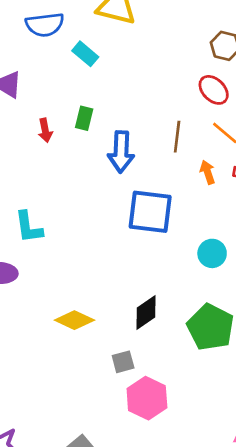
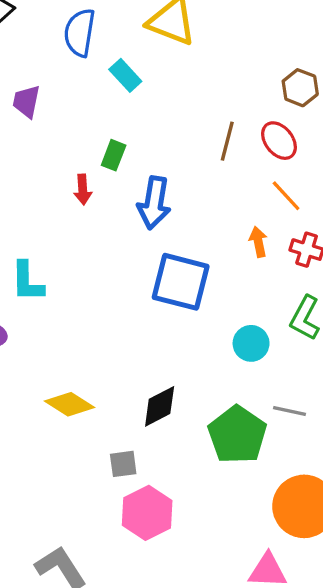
blue semicircle: (45, 25) -> (80, 33), turned 99
red arrow: (45, 130) -> (83, 189), moved
brown line: (177, 137) -> (227, 141), moved

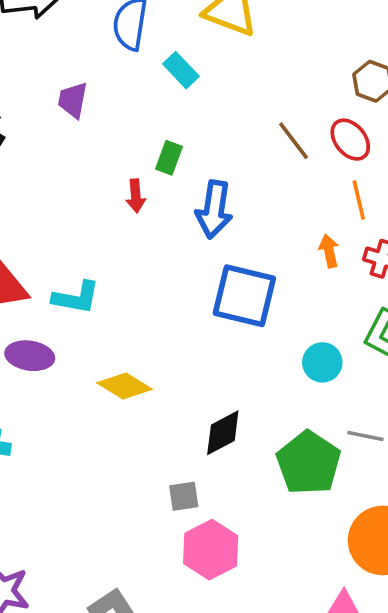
brown line: (227, 141) -> (294, 141), turned -51
orange line: (286, 196) -> (359, 200), turned 30
cyan L-shape: (27, 282) -> (76, 298), turned -78
yellow diamond: (70, 404) -> (125, 386), moved

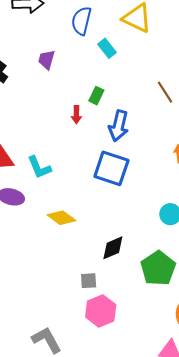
blue square: (244, 296) -> (111, 168), moved
cyan L-shape: (76, 298) -> (39, 167), turned 52

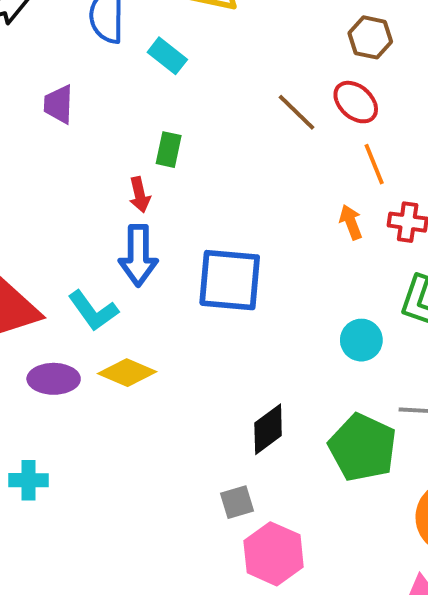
blue arrow: (119, 126) -> (138, 256), moved
yellow diamond: (61, 218) -> (127, 373), moved

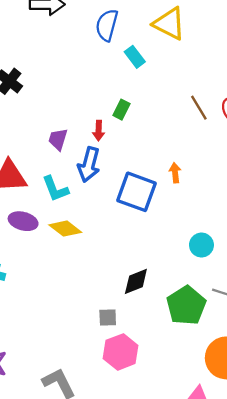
purple trapezoid: (59, 104) -> (58, 139), moved
orange arrow: (351, 222) -> (175, 173), moved

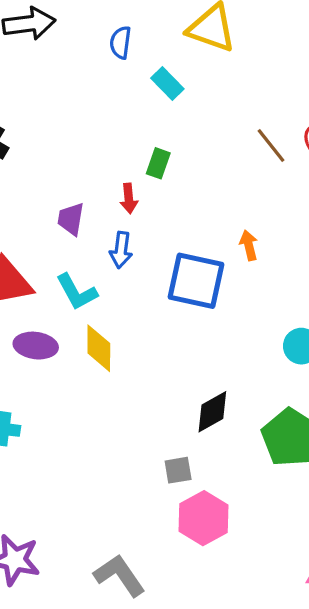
blue semicircle: (107, 25) -> (120, 43), size x0.7
blue arrow: (89, 165) -> (121, 250), size x0.7
yellow diamond: (65, 229) -> (99, 348), turned 60

